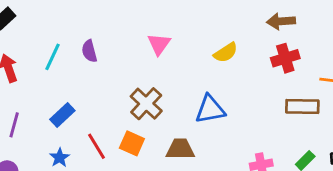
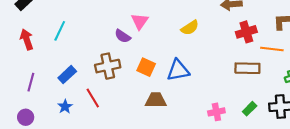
purple semicircle: (89, 51) -> (123, 36), moved, turned -42
red cross: (285, 58) -> (246, 32), moved
brown cross: (146, 104) -> (108, 66), moved, turned 35
orange square: (132, 143) -> (146, 67), moved

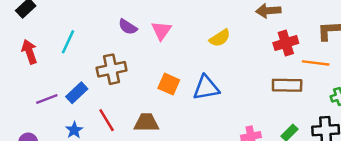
purple semicircle: (123, 36) -> (128, 27), moved
brown cross: (108, 66) -> (112, 69), moved
purple line: (31, 82) -> (47, 99), moved, turned 54
brown trapezoid: (156, 100) -> (146, 123), moved

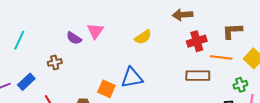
purple semicircle: (128, 27) -> (74, 38), moved
brown cross: (112, 69) -> (55, 62), size x0.6
orange square: (169, 84) -> (106, 89), moved

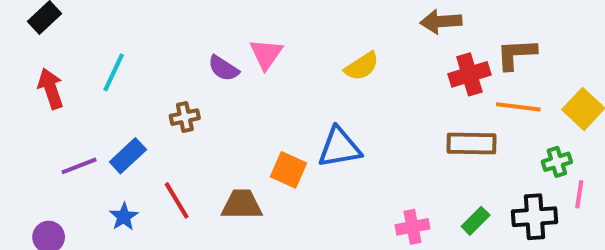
brown L-shape: (232, 31) -> (516, 54), moved

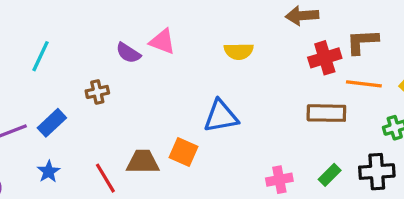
pink triangle: (266, 54) -> (162, 42), turned -44
yellow semicircle: (362, 66) -> (239, 51), turned 32
orange square: (289, 170) -> (183, 152), moved
red line: (177, 200) -> (105, 178), moved

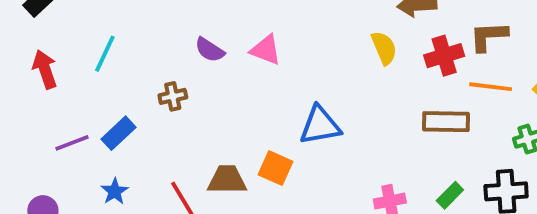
pink triangle: (162, 42) -> (266, 50), moved
yellow semicircle: (239, 51) -> (384, 48), moved, turned -112

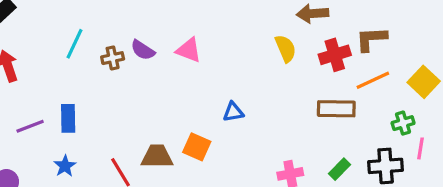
cyan line: (105, 54) -> (74, 44), moved
orange line: (491, 87) -> (373, 80), turned -32
brown cross: (173, 96) -> (113, 58), moved
blue triangle: (320, 125) -> (233, 112), size x0.6
blue rectangle: (118, 133) -> (68, 118), turned -48

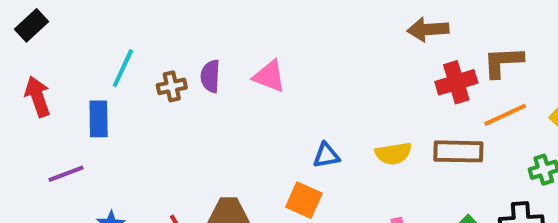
yellow semicircle: (286, 48) -> (393, 153), moved, turned 104
purple semicircle: (143, 50) -> (210, 76), turned 60
blue rectangle: (68, 118) -> (99, 119), moved
orange square: (197, 147) -> (304, 200), moved

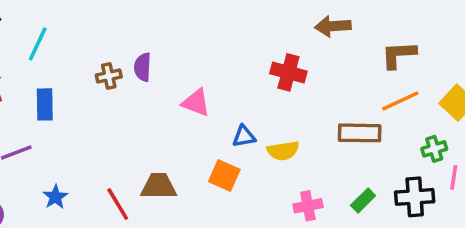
cyan line: (123, 68) -> (38, 44), moved
pink triangle: (269, 76) -> (196, 103), moved
red cross: (456, 82) -> (288, 72), moved, turned 32
yellow semicircle: (393, 153) -> (283, 151), moved

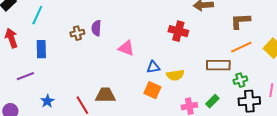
green cross: (434, 149) -> (240, 80), moved
orange square: (224, 176) -> (152, 90), moved
green rectangle: (363, 200) -> (212, 101), moved

